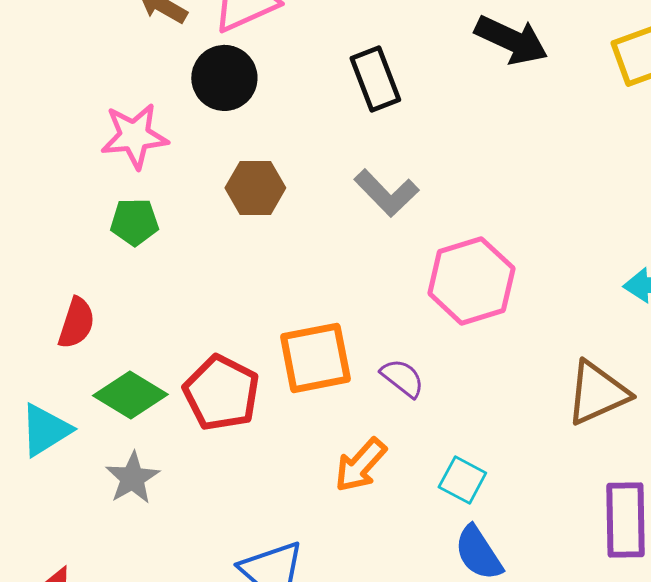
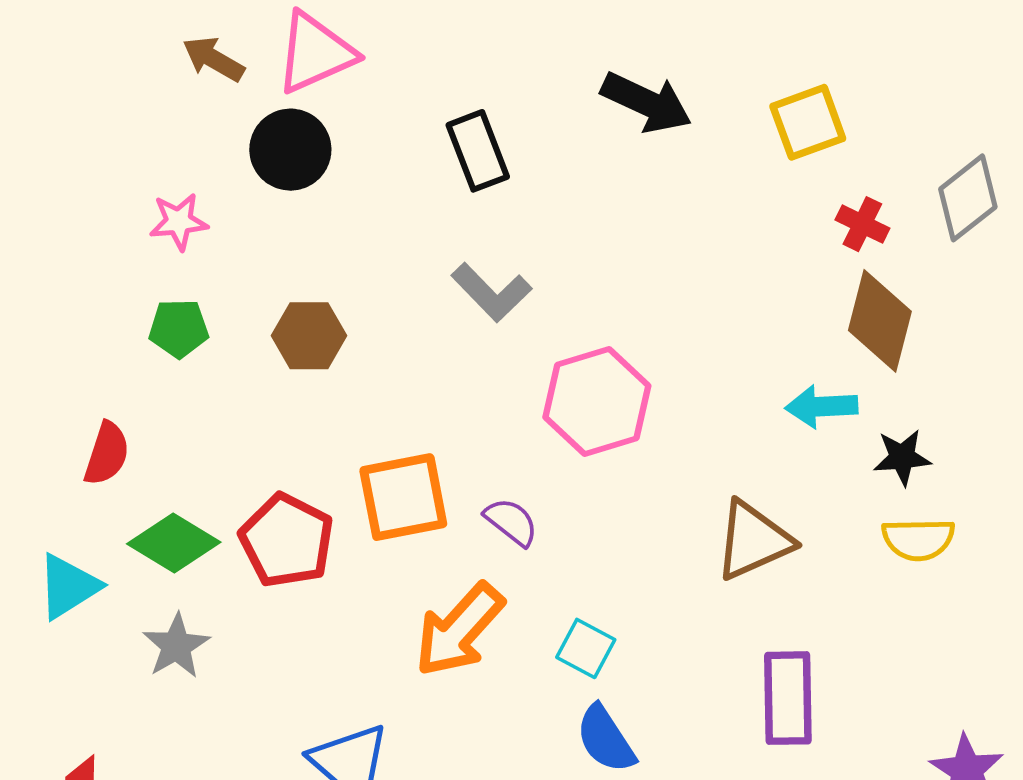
pink star: (134, 136) -> (179, 222), size x0.7
brown hexagon: (255, 188) -> (309, 336), moved
orange arrow: (360, 465) -> (459, 630), size x1.4

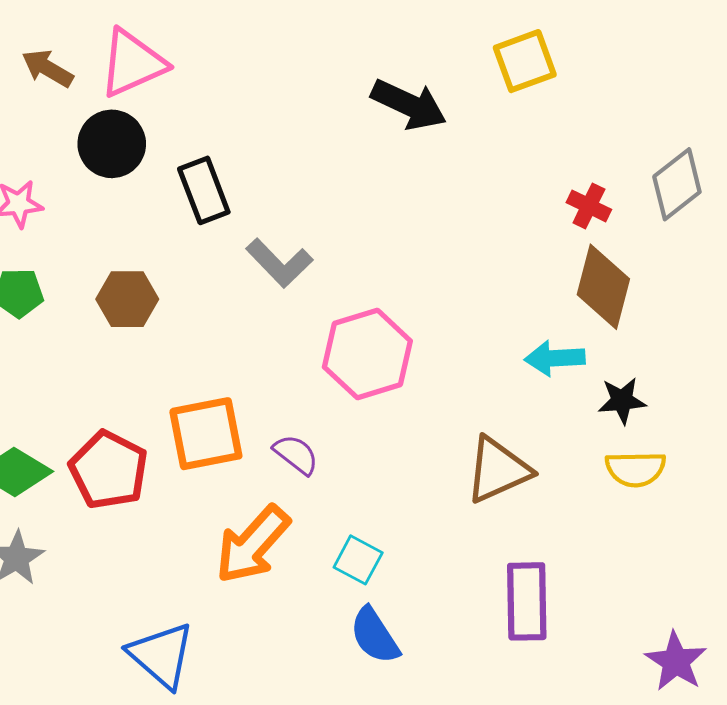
yellow square: (808, 122) -> (525, 61), moved
black rectangle: (478, 151) -> (204, 190), moved

